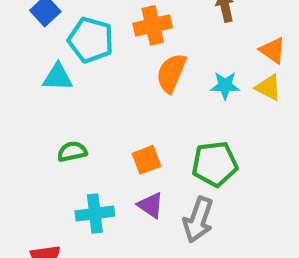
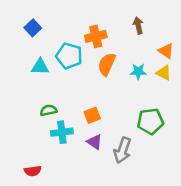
cyan pentagon: (91, 40) -> (69, 56), moved
green pentagon: (215, 164) -> (150, 121), moved
cyan cross: (95, 214) -> (62, 132), moved

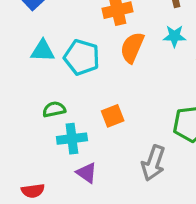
cyan pentagon: (69, 56) -> (82, 57), moved
cyan star: (138, 72) -> (174, 36), moved
purple triangle: (95, 142) -> (87, 173), moved

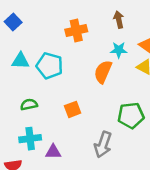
orange semicircle: (132, 48) -> (103, 72), moved
cyan cross: (72, 139) -> (30, 139), moved
purple triangle: (87, 173) -> (53, 152), turned -35

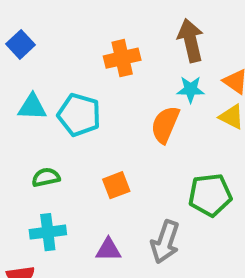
brown arrow: (119, 20) -> (191, 40), size x1.5
purple triangle: (53, 152) -> (108, 250), moved

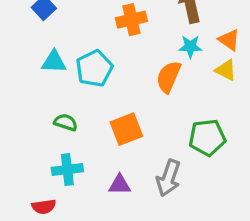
cyan pentagon: (79, 115) -> (94, 68), turned 30
green semicircle: (46, 177) -> (66, 122), turned 30
orange square: (116, 185) -> (126, 129), size x1.4

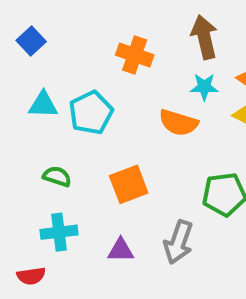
orange cross: (131, 20) -> (135, 55), turned 32
orange semicircle: (168, 77) -> (178, 123), turned -96

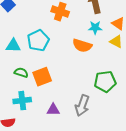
cyan triangle: (43, 105) -> (13, 46), moved
orange square: (129, 184) -> (42, 77), moved

